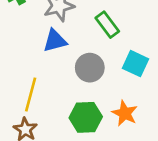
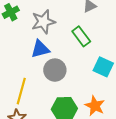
gray circle: (90, 68) -> (55, 70), moved

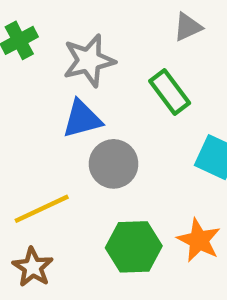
yellow line: (21, 91) -> (42, 209), turned 50

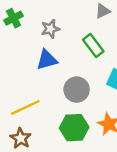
gray star: (89, 61) -> (50, 29), size x0.7
gray circle: (114, 164) -> (77, 90), moved

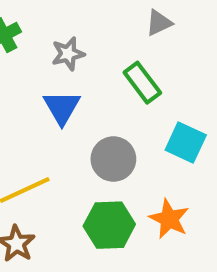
blue triangle: (47, 60) -> (62, 107), turned -45

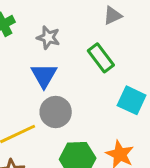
gray star: (68, 54) -> (48, 37), turned 30
gray circle: (113, 159) -> (56, 112), moved

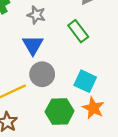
cyan square: (132, 100) -> (85, 81), moved

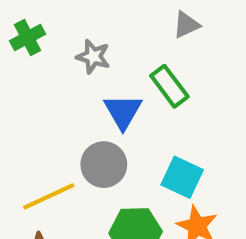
blue triangle: (33, 45) -> (123, 112), moved

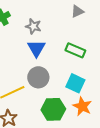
green rectangle: (169, 86) -> (75, 50), moved, turned -30
blue triangle: (123, 112) -> (36, 48), moved

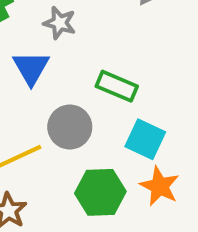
blue triangle: (36, 48) -> (31, 68), moved
green rectangle: (75, 50) -> (117, 86), moved

